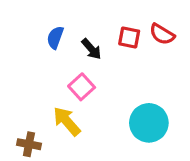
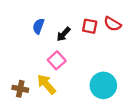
black arrow: (91, 49) -> (63, 34), turned 84
brown cross: (29, 144) -> (20, 89), moved

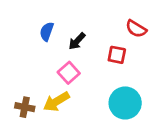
red square: (90, 26) -> (117, 55), moved
yellow arrow: (46, 84) -> (56, 102), turned -80

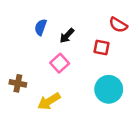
yellow arrow: (56, 102) -> (49, 101), moved
brown cross: (25, 107) -> (18, 83), moved

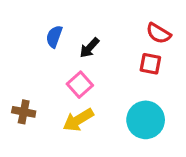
red square: (102, 48) -> (150, 64), moved
yellow arrow: (49, 101) -> (78, 120), moved

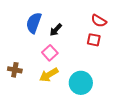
blue semicircle: (54, 36) -> (34, 23), size x1.5
cyan circle: (146, 120) -> (81, 83), moved

